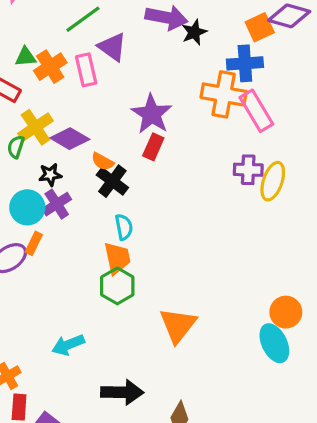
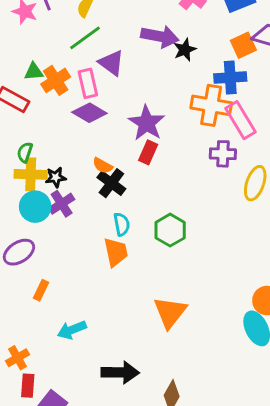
yellow cross: (35, 127) -> (31, 174), moved, turned 36
purple diamond: (70, 139) -> (89, 113), moved
purple cross: (248, 170) -> (223, 154), moved
orange rectangle: (34, 243) -> (41, 290), moved
green hexagon: (117, 286) -> (170, 230), moved

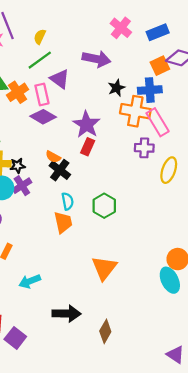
black star: (185, 50) -> (116, 88), moved

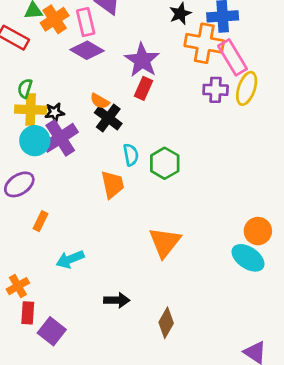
yellow ellipse: (169, 170) -> (247, 88), moved
purple cross: (22, 186) -> (60, 138), size x1.4
cyan semicircle: (68, 201) -> (131, 155), moved
cyan ellipse: (170, 280) -> (248, 258), turned -30
black arrow: (66, 314) -> (117, 300), size x0.7

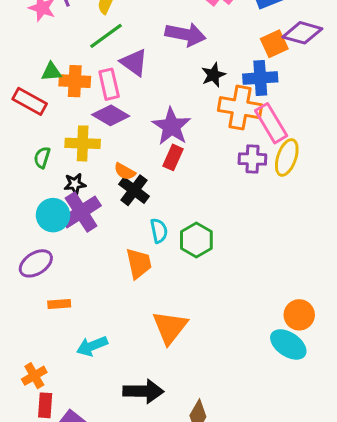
orange cross: (55, 19) -> (75, 81), turned 36
yellow cross: (31, 110) -> (83, 143), moved
orange rectangle: (40, 221) -> (59, 304), turned 60
orange triangle: (165, 242) -> (170, 327), moved
black arrow: (117, 300) -> (143, 391), size x1.4

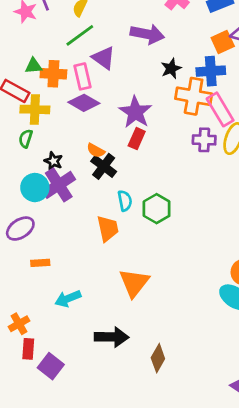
yellow cross: (83, 143) -> (35, 109), moved
black star: (75, 184) -> (53, 161), turned 30

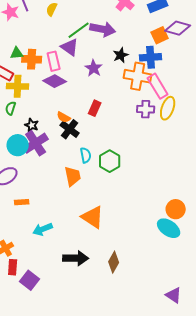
green line: (80, 35) -> (79, 30), moved
purple star: (135, 112) -> (94, 68), moved, size x0.7
orange triangle: (134, 283) -> (93, 217), turned -35
brown diamond: (158, 358) -> (114, 262), moved

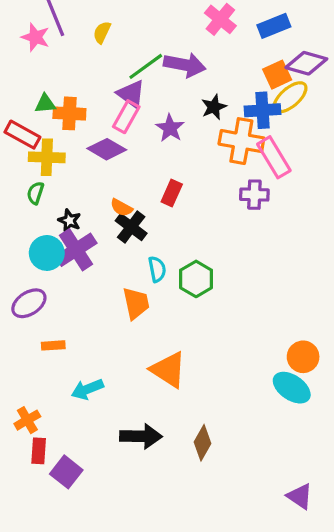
pink rectangle: (54, 61) -> (126, 117), moved, turned 42
yellow ellipse: (168, 108) -> (290, 97), moved, turned 30

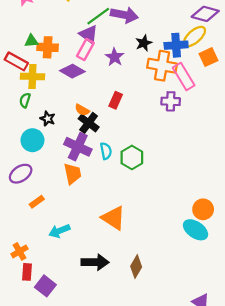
orange square: (277, 75) -> (208, 57), moved
purple cross: (76, 250) -> (78, 147), moved, turned -32
orange trapezoid: (136, 303) -> (72, 174), moved
orange rectangle: (53, 345) -> (37, 202), turned -32

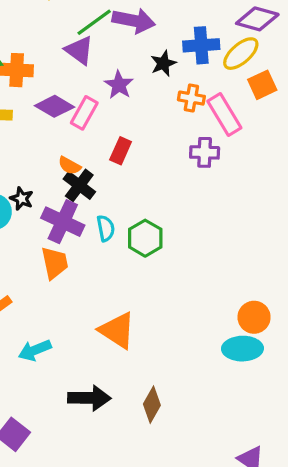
blue cross: (176, 45) -> (201, 45), moved
pink rectangle: (85, 49) -> (84, 113), moved
orange cross: (162, 66) -> (191, 98), size x0.6
black star: (48, 119) -> (22, 199), moved
cyan ellipse: (196, 230) -> (242, 349), turned -35

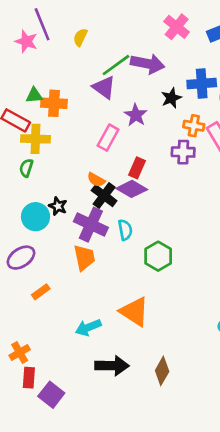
purple diamond: (55, 106) -> (132, 189), moved
purple cross: (205, 152) -> (183, 152), moved
green hexagon: (145, 238) -> (158, 256), moved
cyan arrow: (35, 350) -> (88, 327), moved

